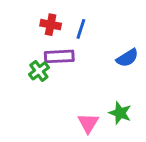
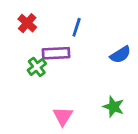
red cross: (51, 25) -> (27, 23), moved, turned 30
pink triangle: (88, 123) -> (63, 116), moved

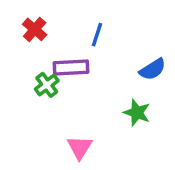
green star: (114, 107) -> (137, 113), moved

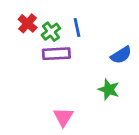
blue line: (97, 35) -> (77, 28), turned -30
green cross: (47, 85) -> (51, 32), moved

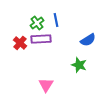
red cross: (28, 23) -> (20, 43), moved

